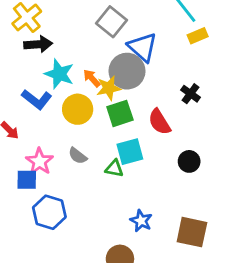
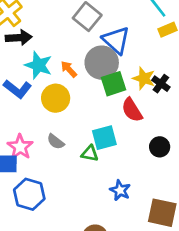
yellow star: (109, 88) -> (144, 78), moved, turned 30
green square: (120, 113) -> (114, 84), moved
blue star: (141, 221) -> (120, 190), moved

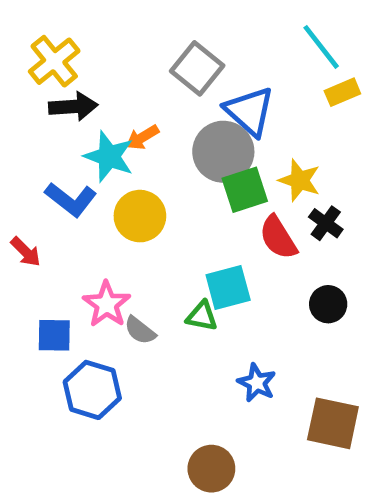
orange arrow: (69, 69) -> (142, 137), moved, turned -78
black cross: (161, 84) -> (326, 223), moved
gray semicircle: (56, 142) -> (140, 330), moved
pink star: (20, 147) -> (107, 304), moved

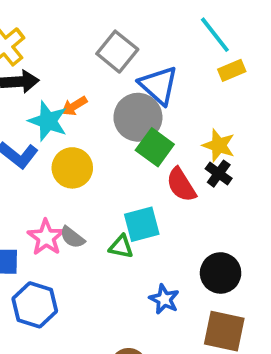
yellow star: (300, 180) -> (219, 145), moved
green square: (245, 190) -> (155, 147), turned -36
black circle: (328, 304) -> (221, 273), moved, size x1.4
gray semicircle: (140, 330) -> (72, 237), moved

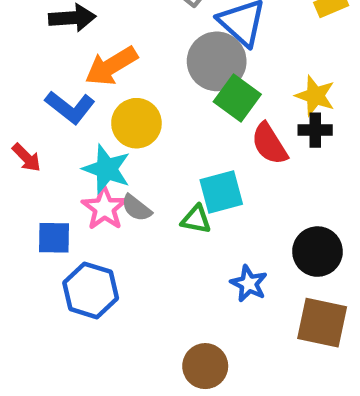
orange arrow: (74, 106) -> (111, 66), moved, size x1.6
cyan star: (48, 121) -> (107, 169), moved
black cross: (219, 174) -> (315, 130), turned -36

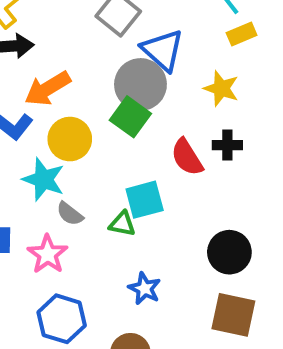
yellow star: (315, 96) -> (221, 88), moved
green square: (237, 98) -> (130, 117), moved
pink star: (104, 208) -> (48, 254), moved
blue star: (249, 284) -> (145, 289), moved
blue hexagon: (91, 290) -> (62, 319), moved

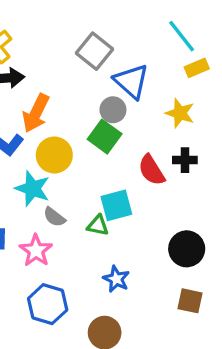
gray circle: (140, 84) -> (113, 110), size x0.6
orange arrow: (48, 88) -> (36, 113), turned -33
brown square: (233, 315) -> (190, 301), size x0.7

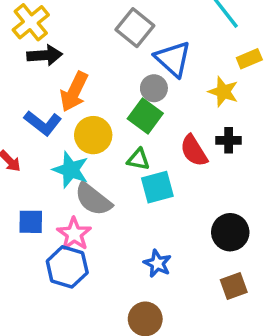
yellow rectangle: (197, 68) -> (249, 59), moved
gray semicircle: (54, 217) -> (93, 199), size x1.6
green triangle: (98, 225) -> (138, 159), moved
brown square: (190, 301) -> (234, 286), turned -32
blue hexagon: (48, 304) -> (67, 267), moved

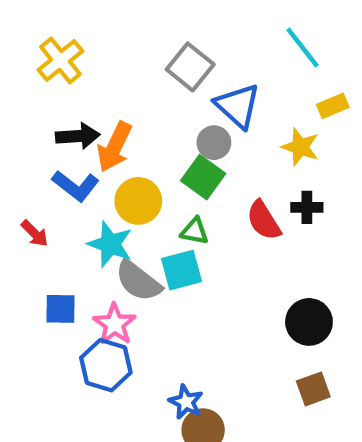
black arrow: (45, 55) -> (78, 136), moved
cyan square: (157, 187) -> (181, 270), moved
blue star: (157, 263) -> (186, 402), moved

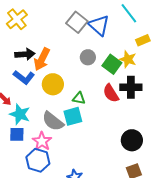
blue triangle: (238, 106) -> (99, 25), moved
green square: (203, 177) -> (112, 64), moved
black cross: (307, 207) -> (131, 87), size x1.5
cyan star: (110, 244) -> (20, 114), moved

